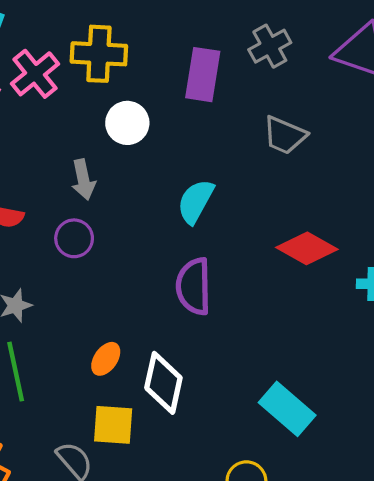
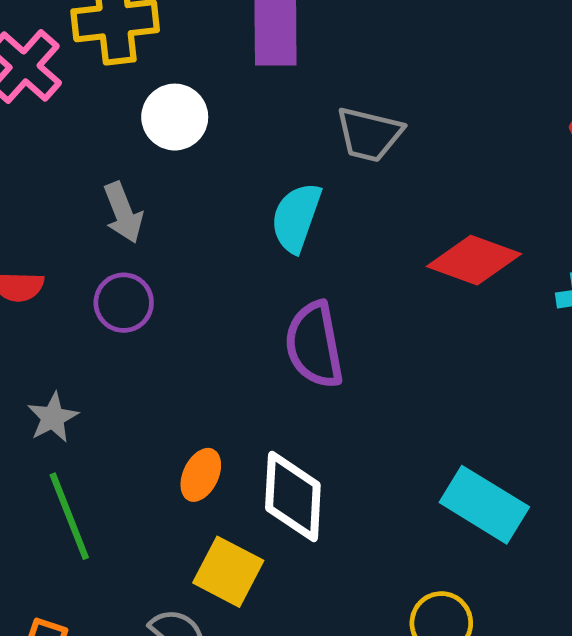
gray trapezoid: (285, 135) -> (369, 134), moved
yellow square: (113, 425) -> (228, 572), turned 33

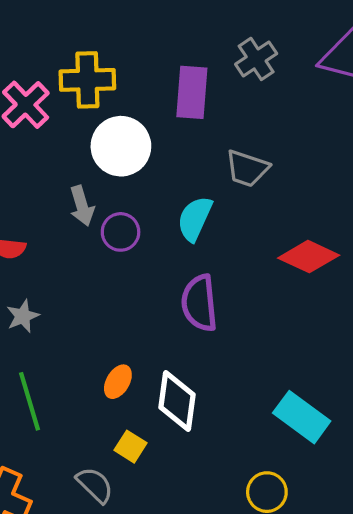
white circle: (175, 117) -> (121, 146), size x1.4
purple circle: (124, 303) -> (121, 232), moved
gray star: (53, 418) -> (23, 316), moved
yellow square: (228, 572) -> (130, 447), size x0.7

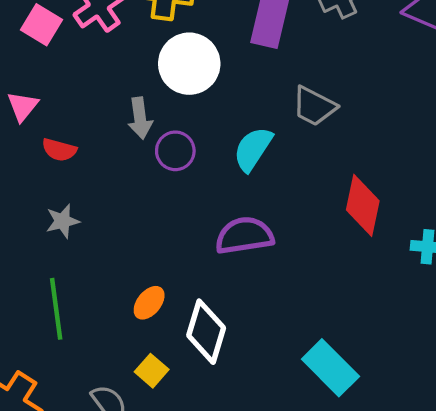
red diamond: (309, 257) -> (363, 205), turned 68
purple semicircle: (199, 303) -> (244, 236), turned 78

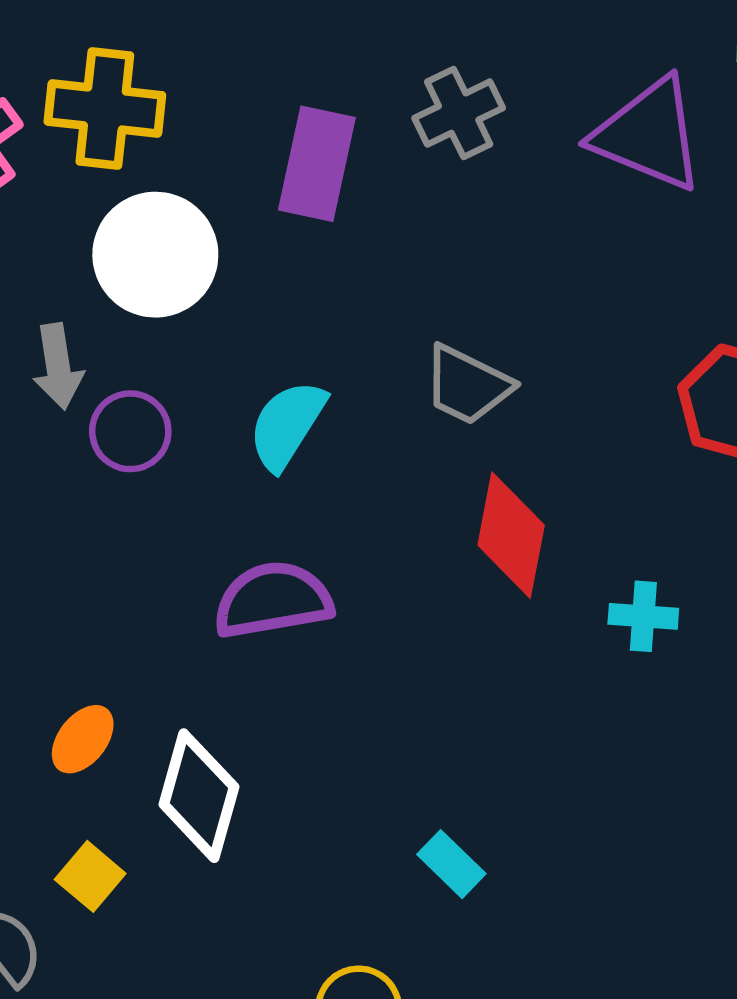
gray trapezoid: (314, 106) -> (467, 385), moved
cyan rectangle: (330, 368) -> (451, 864), size x0.6

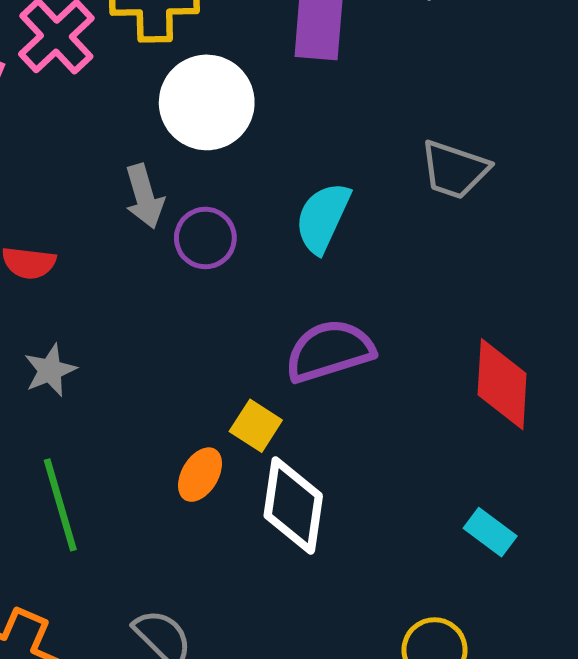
red diamond: (511, 535) -> (502, 384), moved
yellow square: (90, 876) -> (256, 426), moved

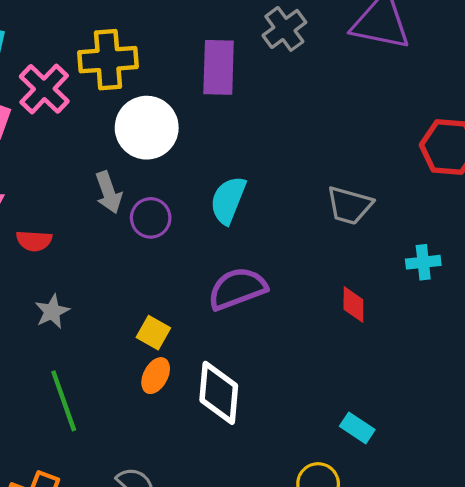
gray trapezoid: (455, 170) -> (349, 205), moved
red diamond: (502, 384) -> (353, 304), size x0.6
yellow square: (256, 426) -> (153, 333), moved
cyan rectangle: (490, 532) -> (357, 428), moved

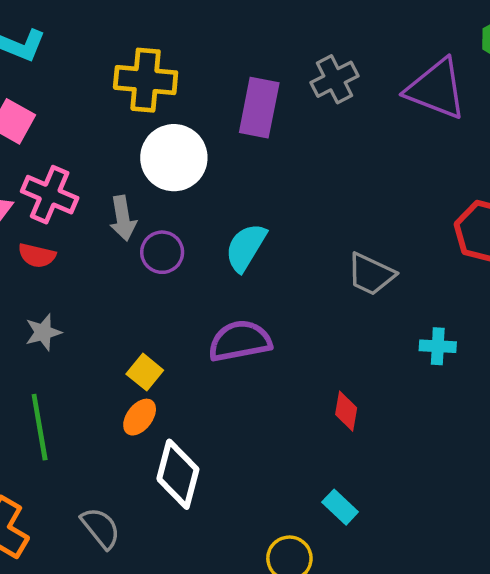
pink cross: (44, 89) -> (50, 195), moved, turned -30
red diamond: (353, 304) -> (346, 411), moved
white diamond: (219, 393) -> (178, 474), moved

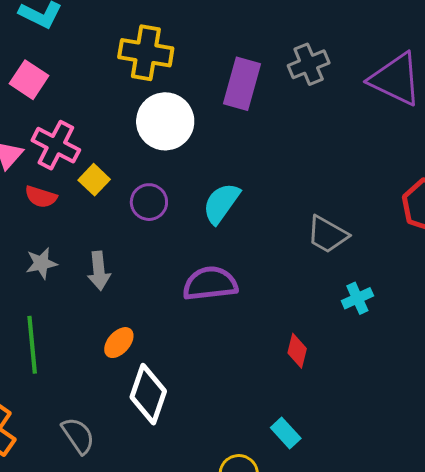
gray arrow: (123, 218) -> (99, 271), moved
cyan cross: (438, 346) -> (357, 298), moved, turned -32
yellow square: (145, 372) -> (94, 180), moved

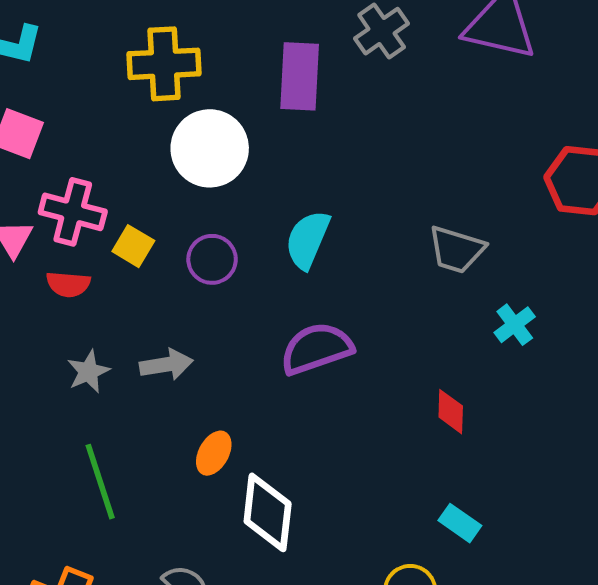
gray arrow: (99, 271) -> (166, 365), turned -81

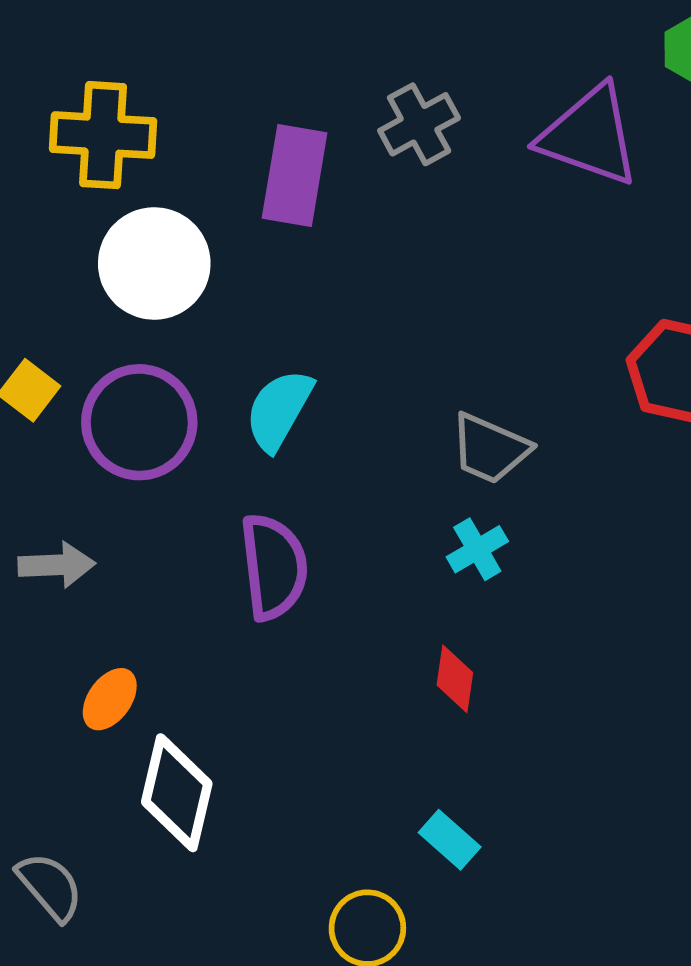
purple circle: (212, 259) -> (139, 422), size x1.6
cyan cross: (515, 325) -> (477, 549), moved
purple semicircle: (316, 349) -> (274, 567), turned 96

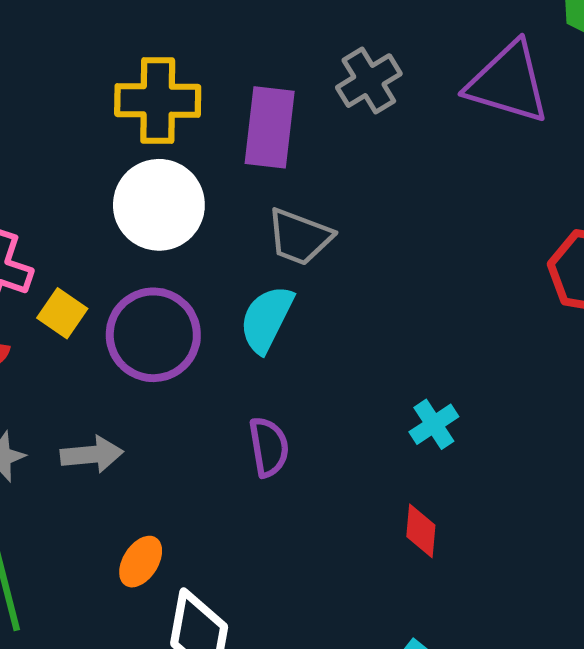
yellow cross: (103, 135) -> (158, 100), moved
gray trapezoid: (490, 449) -> (299, 237), moved
purple semicircle: (274, 567) -> (269, 447), size x0.7

